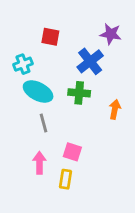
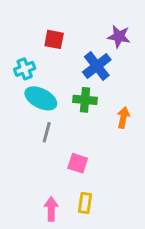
gray line: (44, 123) -> (47, 132), turned 30
pink arrow: (39, 163) -> (51, 209), moved
yellow rectangle: (65, 179) -> (85, 203), moved

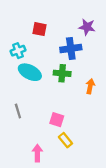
blue cross: (97, 66) -> (71, 48), turned 30
gray line: (47, 132) -> (18, 111), moved, turned -32
yellow rectangle: (85, 203) -> (65, 140), moved, turned -48

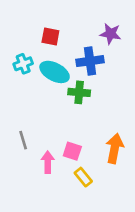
cyan ellipse: (30, 72) -> (55, 72), moved
orange arrow: (90, 86) -> (115, 148), moved, size x1.5
pink arrow: (37, 153) -> (48, 162), moved

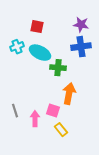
blue cross: (90, 61) -> (81, 47), moved
gray line: (23, 140) -> (15, 111), moved
orange arrow: (115, 148) -> (69, 94), moved

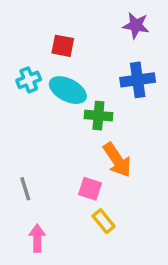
purple star: (81, 25) -> (136, 25), moved
orange arrow: (69, 94) -> (117, 160), turned 135
pink arrow: (35, 119) -> (37, 238), moved

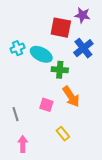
red square: (63, 46) -> (61, 28), moved, size x1.5
blue cross: (138, 80) -> (83, 48), turned -30
pink square: (90, 189) -> (46, 105), moved

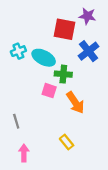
pink square: (46, 105) -> (49, 91), moved

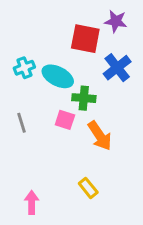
gray line: (16, 121) -> (21, 123), moved

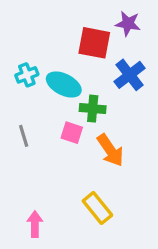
yellow rectangle: (88, 188) -> (97, 208), size x1.4

